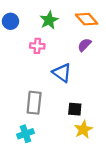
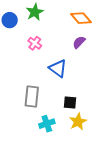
green star: (49, 20) -> (35, 12), moved
pink cross: (37, 46) -> (35, 43), turned 32
cyan cross: (25, 134) -> (47, 124), moved

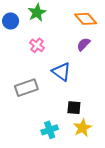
gray rectangle: (32, 96) -> (26, 88), moved, turned 65

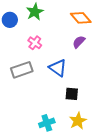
gray rectangle: (26, 88) -> (22, 70), moved
black square: (74, 108) -> (72, 94), moved

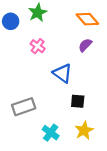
gray rectangle: (22, 70) -> (24, 107), moved
cyan cross: (47, 123) -> (51, 133), turned -35

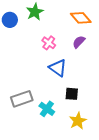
pink cross: (38, 46) -> (49, 43), moved
cyan cross: (51, 133) -> (47, 109), moved

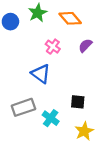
orange diamond: (81, 18) -> (70, 18), moved
blue triangle: (58, 68) -> (41, 74), moved

